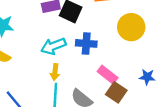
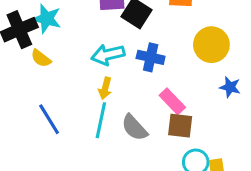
blue star: (147, 77) -> (230, 87), moved
brown square: (116, 92) -> (180, 126), turned -36

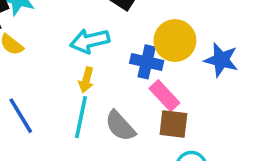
yellow circle: (211, 45) -> (175, 41), moved
blue cross: (151, 57) -> (147, 62), moved
blue star: (230, 87) -> (221, 60), moved, size x1.4

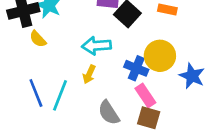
cyan line: (81, 117) -> (60, 95), moved

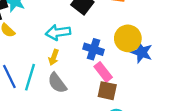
yellow circle: (160, 56) -> (128, 38), moved
gray semicircle: (109, 113) -> (57, 83), moved

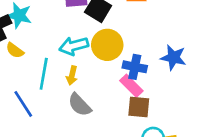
yellow circle: (128, 38) -> (107, 45), moved
blue cross: (93, 49) -> (135, 67), moved
cyan line: (30, 77) -> (44, 74), moved

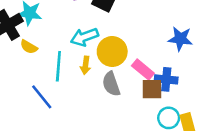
yellow circle: (107, 45) -> (112, 52), moved
blue cross: (135, 67) -> (166, 79), moved
gray semicircle: (80, 105) -> (111, 84), moved, turned 30

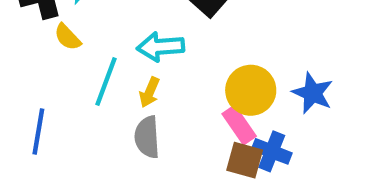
yellow circle: (112, 52) -> (251, 90), moved
gray semicircle: (111, 84) -> (147, 137), moved
blue line: (42, 97) -> (38, 132), moved, turned 32

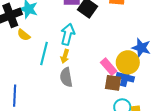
cyan arrow: (161, 47) -> (68, 34), turned 115
yellow circle: (251, 90) -> (128, 62), moved
blue line: (38, 132) -> (15, 96), moved

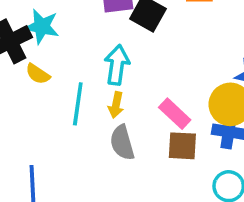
pink rectangle: (109, 67) -> (175, 114), moved
brown square: (113, 83) -> (182, 146), moved

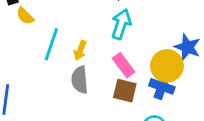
cyan arrow: (117, 65) -> (121, 24), moved

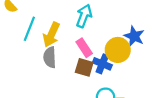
yellow arrow: (80, 50) -> (51, 35), size x1.6
blue cross: (162, 86) -> (102, 64), moved

